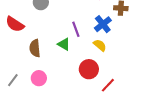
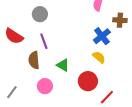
purple line: (76, 29) -> (44, 41), moved
green triangle: (64, 44) -> (63, 65), moved
pink circle: (39, 78) -> (45, 86), moved

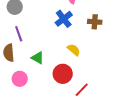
brown cross: (120, 20) -> (95, 22), moved
blue cross: (102, 36) -> (64, 19), moved

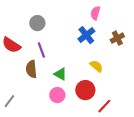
brown cross: (95, 22) -> (117, 38), turned -32
pink circle: (20, 79) -> (57, 95), moved

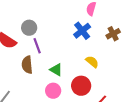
gray circle: (37, 23) -> (29, 28), moved

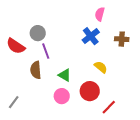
brown cross: (113, 34) -> (122, 39), turned 32

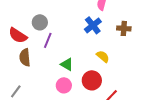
purple line: (46, 51) -> (48, 40), turned 42
brown semicircle: (36, 70) -> (25, 57), moved

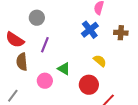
gray circle: (40, 22) -> (37, 18), moved
pink circle: (64, 85) -> (45, 81), moved

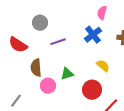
purple line: (45, 45) -> (58, 42), moved, turned 49
brown semicircle: (22, 62) -> (36, 68), moved
green triangle: (64, 69) -> (67, 74), turned -48

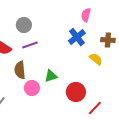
purple line: (58, 42) -> (30, 45), moved
yellow semicircle: (103, 66) -> (96, 59), moved

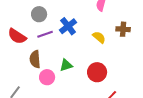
blue cross: (77, 37) -> (68, 26), moved
yellow semicircle: (96, 59) -> (99, 37), moved
red circle: (76, 92) -> (97, 72), moved

